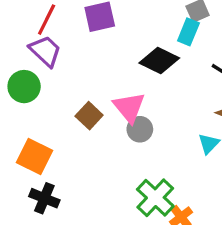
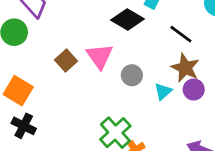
gray circle: (140, 129) -> (132, 75), moved

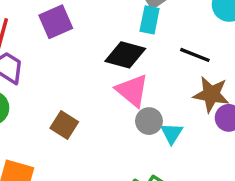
pink triangle: (100, 56) -> (132, 90), moved
cyan triangle: (163, 91) -> (172, 133), moved

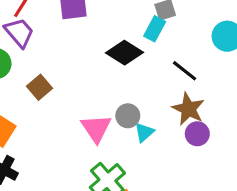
pink triangle: (132, 90) -> (96, 128), moved
brown square: (64, 125) -> (39, 87), moved

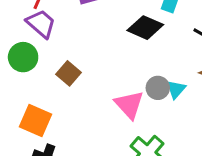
cyan triangle: (144, 132) -> (176, 89), moved

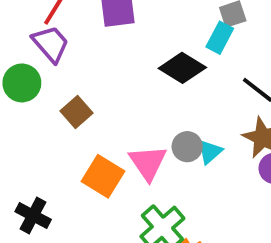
orange square: (36, 120) -> (103, 176), moved

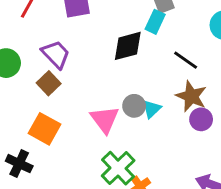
purple trapezoid: (51, 44) -> (56, 54), moved
black diamond: (182, 68) -> (128, 46), turned -44
orange square: (103, 176) -> (45, 129), moved

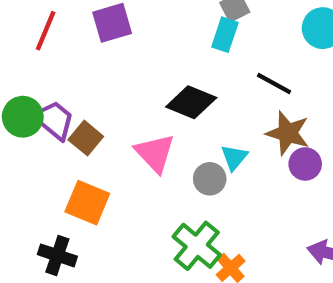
black diamond: (128, 46) -> (191, 102), moved, turned 44
purple trapezoid: (56, 54) -> (54, 120), moved
gray circle: (134, 106) -> (210, 179), moved
pink triangle: (105, 119) -> (155, 153), moved

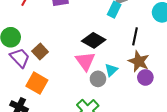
black line: (274, 83) -> (135, 36), turned 66
purple trapezoid: (54, 120) -> (20, 58), moved
pink triangle: (155, 153) -> (85, 61), moved

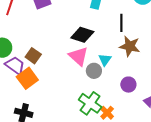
purple circle: (145, 77) -> (128, 85), moved
orange square: (37, 83) -> (27, 78), moved, turned 35

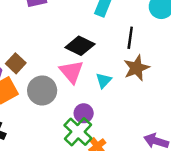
brown star: (130, 46) -> (136, 68), turned 30
gray circle: (94, 71) -> (42, 90), moved, size x1.5
purple circle: (128, 85) -> (84, 113), moved

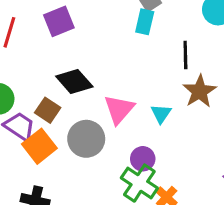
black diamond: (80, 46) -> (74, 81), moved, turned 32
pink triangle: (71, 72) -> (119, 109), turned 30

